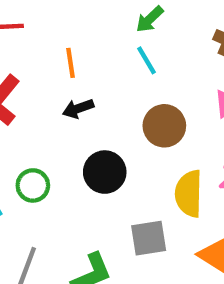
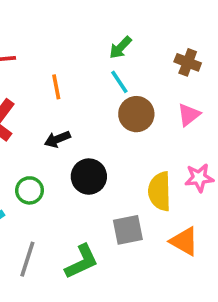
black arrow: (78, 109) -> (57, 139), moved
brown circle: (164, 126) -> (136, 114), moved

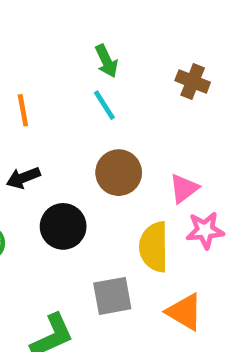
green arrow: (120, 48) -> (106, 61), turned -70
brown circle: (136, 114) -> (119, 173), moved
pink triangle: (189, 115) -> (184, 189), moved

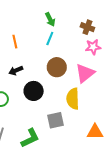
cyan line: (104, 105) -> (50, 38), turned 56
pink triangle: (184, 189) -> (85, 73), size x1.5
pink star: (205, 230) -> (93, 47), moved
orange triangle: (185, 312) -> (95, 132), moved, turned -30

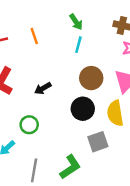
orange line: (15, 42) -> (34, 36), moved
black circle: (34, 91) -> (83, 109), moved

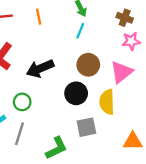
black arrow: (43, 88) -> (40, 68), size x1.6
gray line: (34, 170) -> (20, 134), moved

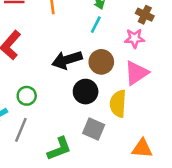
pink star: (131, 41) -> (135, 38), moved
black arrow: (40, 68) -> (67, 60), moved
gray square: (86, 127) -> (94, 129), turned 30

